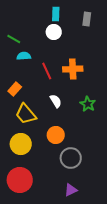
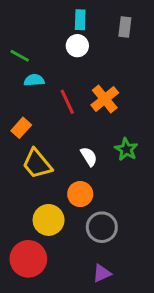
orange cross: (73, 69) -> (105, 99), turned -36
white semicircle: (56, 101) -> (89, 157), moved
yellow circle: (21, 144) -> (49, 220), moved

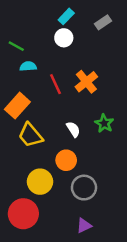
cyan rectangle: (80, 20) -> (66, 16), turned 42
gray rectangle: (125, 27) -> (103, 22), turned 49
orange rectangle: (21, 128) -> (17, 106), size x1.5

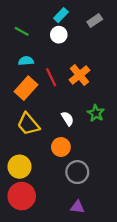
green line: (16, 46) -> (22, 31), moved
orange rectangle: (17, 106) -> (26, 88), moved
yellow circle: (40, 182) -> (19, 167), moved
purple triangle: (84, 226) -> (77, 207), turned 32

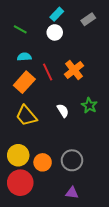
orange circle: (61, 147) -> (43, 162), moved

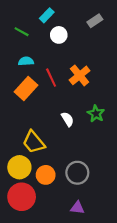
cyan rectangle: (57, 14) -> (47, 15), moved
yellow trapezoid: (26, 116) -> (34, 142), moved

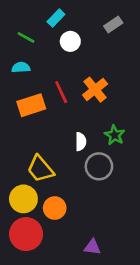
cyan semicircle: (26, 61) -> (21, 67), moved
orange rectangle: (26, 89) -> (31, 105), turned 30
white semicircle: (67, 119) -> (81, 142), turned 32
gray circle: (77, 173) -> (99, 166), moved

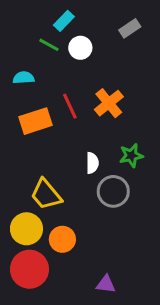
green line: (26, 37) -> (49, 45), moved
green star: (115, 135) -> (131, 155), turned 30

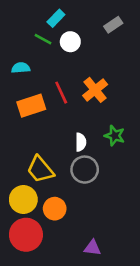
green star: (131, 155) -> (115, 136), turned 30
gray circle: (113, 191) -> (85, 170), moved

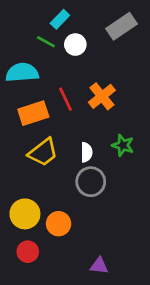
gray rectangle: (113, 25) -> (122, 26), size x1.5
cyan semicircle: (21, 68) -> (22, 73), size x1.6
yellow trapezoid: (40, 170) -> (43, 152), moved, turned -88
red circle: (26, 235) -> (28, 252), size x0.6

